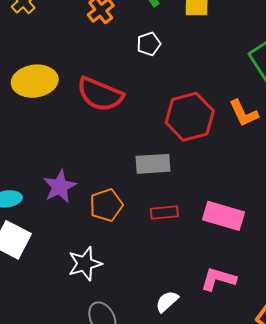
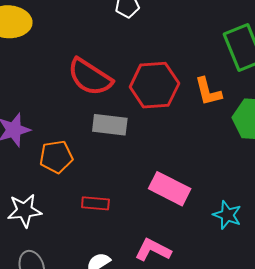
red semicircle: (100, 94) -> (90, 77), moved
red rectangle: (164, 213) -> (95, 203), moved

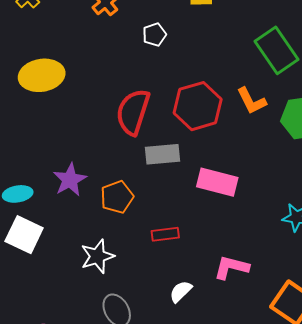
red semicircle: (90, 77) -> (133, 112), turned 87
pink rectangle: (170, 189) -> (217, 182), moved

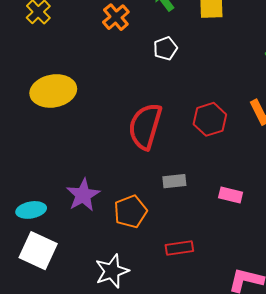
red hexagon: (198, 106) -> (210, 119), size x0.7
gray rectangle: (163, 154) -> (174, 181), moved, size x0.7
pink rectangle: (217, 182) -> (231, 195), size x0.6

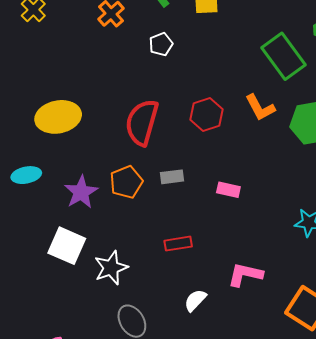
yellow ellipse: (53, 91) -> (58, 117), moved
cyan ellipse: (31, 210) -> (26, 175), moved
orange pentagon: (131, 212) -> (126, 182), moved
white square: (38, 251) -> (67, 246), moved

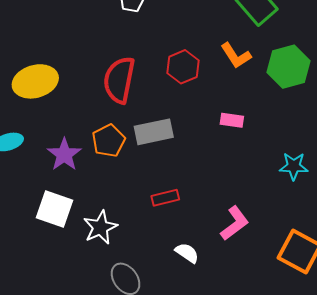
gray rectangle: (172, 177) -> (154, 132), size x1.6
pink rectangle: (228, 190) -> (232, 120), moved
pink L-shape: (245, 275) -> (235, 223), turned 135
white semicircle: (195, 300) -> (187, 253), turned 85

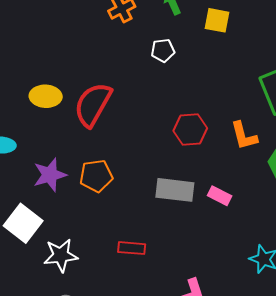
red semicircle: (119, 80) -> (93, 105), moved
yellow ellipse: (35, 81) -> (46, 96), size x0.7
gray rectangle: (154, 132) -> (175, 190), moved

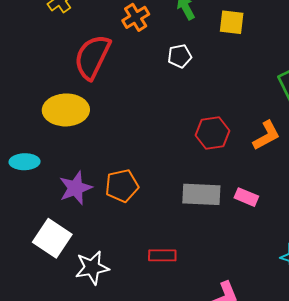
yellow ellipse: (46, 96) -> (66, 110), size x1.4
red semicircle: (93, 105) -> (92, 57), moved
orange L-shape: (244, 136) -> (266, 135), turned -100

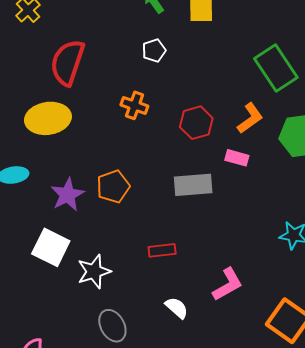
orange cross: (136, 17) -> (134, 105), moved, turned -32
pink rectangle: (246, 197) -> (237, 158), moved

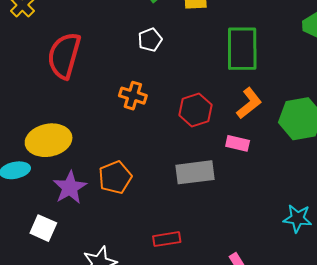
green rectangle: (276, 68) -> (242, 49), moved, turned 36
yellow ellipse: (48, 118) -> (49, 140), moved
white square: (51, 247) -> (43, 228), moved, size x0.7

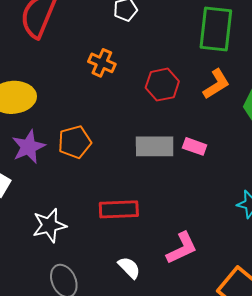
pink rectangle: (238, 143) -> (195, 146), moved
red rectangle: (167, 239) -> (119, 209), size x1.4

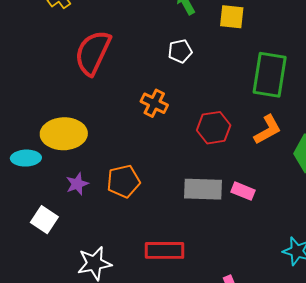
purple star: (29, 147) -> (77, 184), size x0.7

